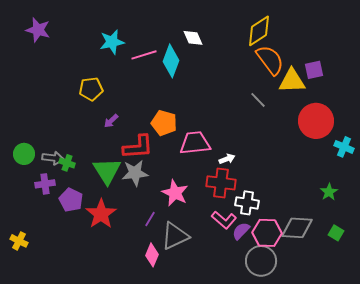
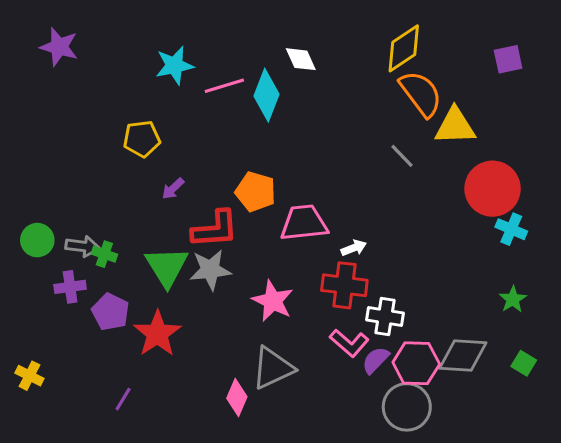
purple square: (314, 70) -> (508, 59), moved
cyan cross: (344, 147) -> (511, 229), moved
purple line: (150, 219) -> (123, 399), moved

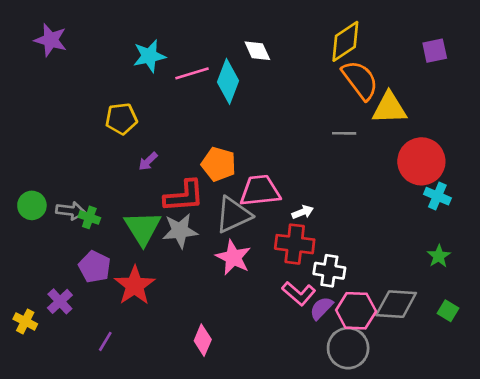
gray line: (402, 156) -> (344, 133), turned -45
purple cross: (70, 287) -> (60, 301), moved, turned -35
gray triangle: (273, 368) -> (233, 215), moved

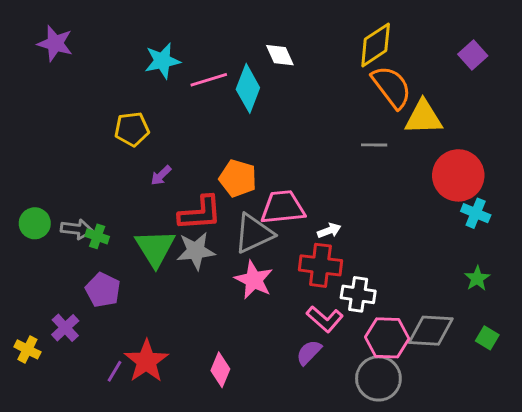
purple square: (435, 51) -> (473, 55), turned -30
red star: (135, 285) -> (146, 361), moved
purple semicircle: (321, 308) -> (309, 352), moved

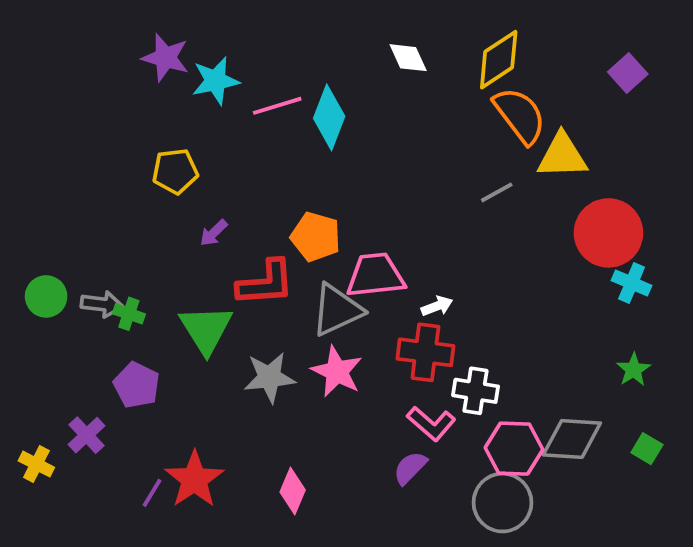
purple star: (55, 43) -> (165, 58), moved
white diamond: (280, 55) -> (408, 58), moved
gray line: (374, 145) -> (497, 192), turned -30
gray star: (196, 251) -> (269, 377), moved

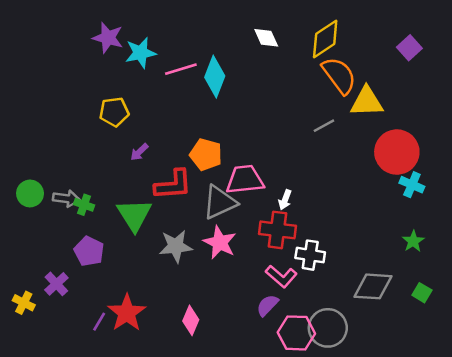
white arrow: (437, 306) -> (285, 200), turned 132
pink hexagon: (514, 449) -> (296, 333), moved

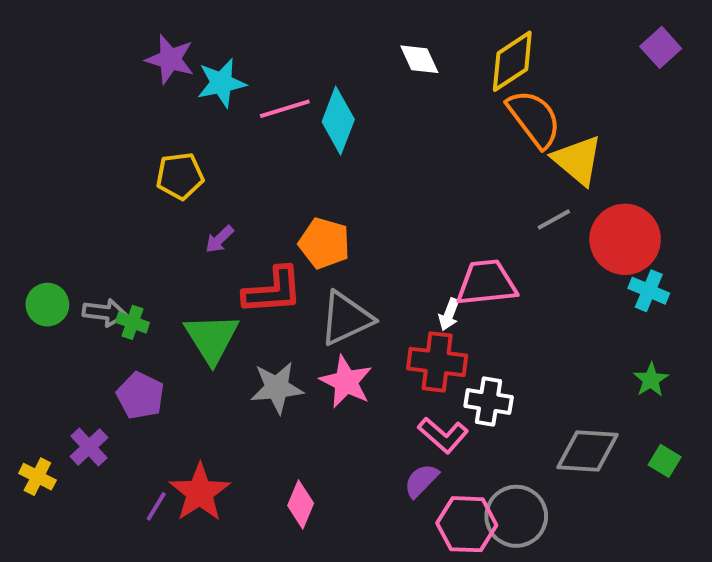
purple square: (409, 48) -> (661, 47), moved
yellow triangle: (367, 102) -> (578, 160), turned 42
gray line: (324, 126) -> (554, 220), moved
pink trapezoid: (245, 180) -> (487, 283), moved

